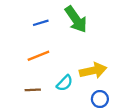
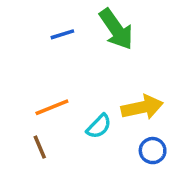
orange line: (38, 56) -> (52, 107), moved
brown line: (33, 90) -> (40, 147), moved, turned 70

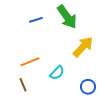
yellow arrow: (142, 107) -> (83, 47), moved, turned -35

